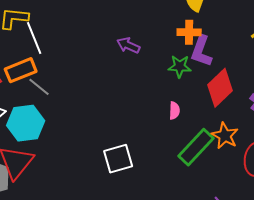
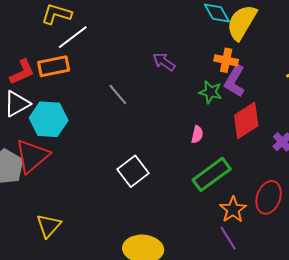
white line: (34, 38) -> (73, 37), turned 64
gray line: (39, 87) -> (118, 94), moved
orange star: (225, 136) -> (233, 210), moved
white square: (118, 159) -> (133, 171), turned -32

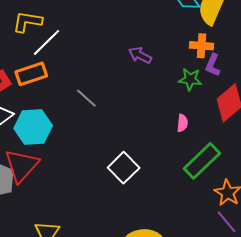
purple L-shape: (235, 81) -> (213, 65), size x0.7
gray line: (118, 94) -> (86, 98), moved

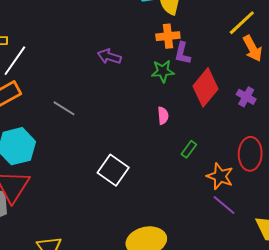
green rectangle: (202, 161) -> (189, 149), size x0.5

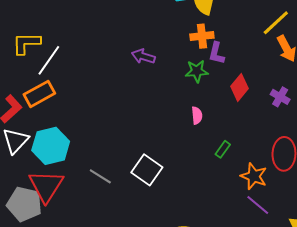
red diamond: (205, 87) -> (239, 87), size x0.7
gray line: (64, 108) -> (100, 176), moved

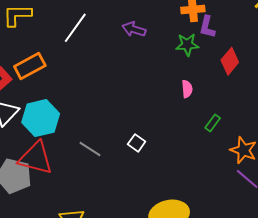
white line: (49, 60) -> (75, 28), moved
white square: (147, 170) -> (137, 143), size x0.6
red triangle: (46, 186) -> (36, 158), turned -48

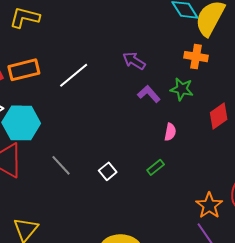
purple L-shape: (207, 27) -> (149, 94), moved, turned 110
white line: (75, 28) -> (74, 75), moved
green rectangle: (213, 123) -> (156, 167), moved

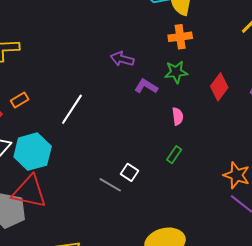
orange rectangle: (24, 70) -> (20, 100), size x0.6
white line: (74, 75) -> (72, 109), moved
gray line: (61, 165) -> (110, 185), moved

